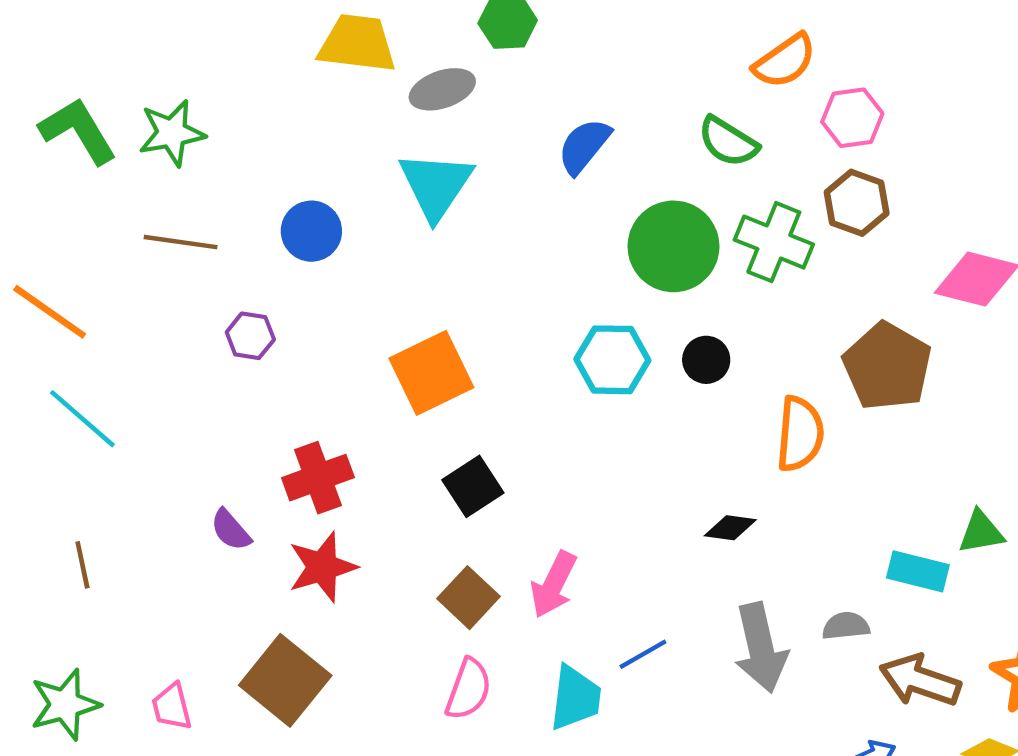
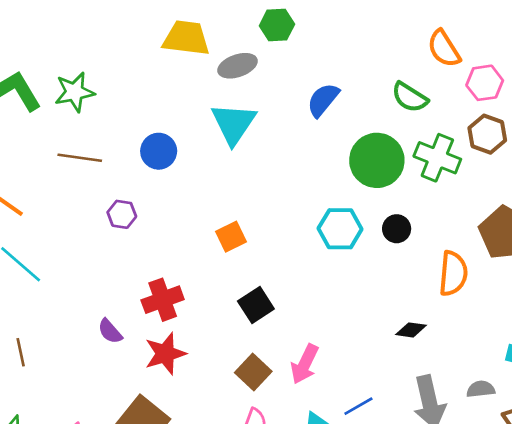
orange semicircle: (785, 61) -> (444, 49), turned 93
orange square: (431, 373) -> (231, 237), size x0.6

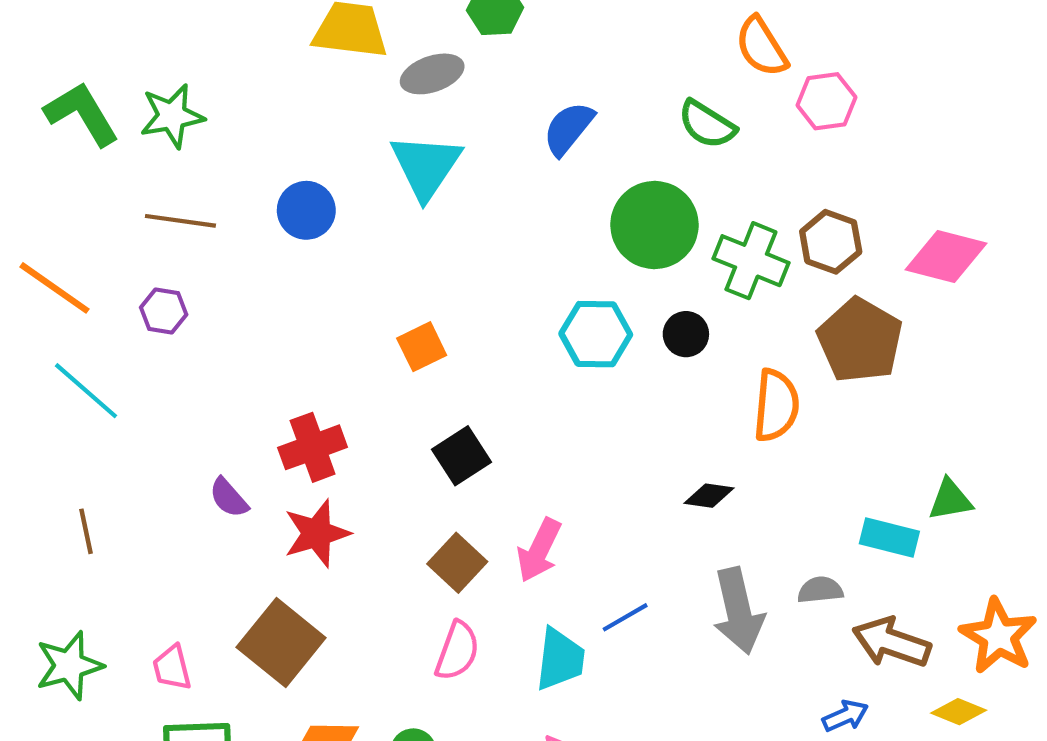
brown hexagon: (487, 134) -> (831, 242), moved
green cross: (437, 158) -> (751, 261), moved
purple hexagon: (122, 214) -> (164, 311), moved

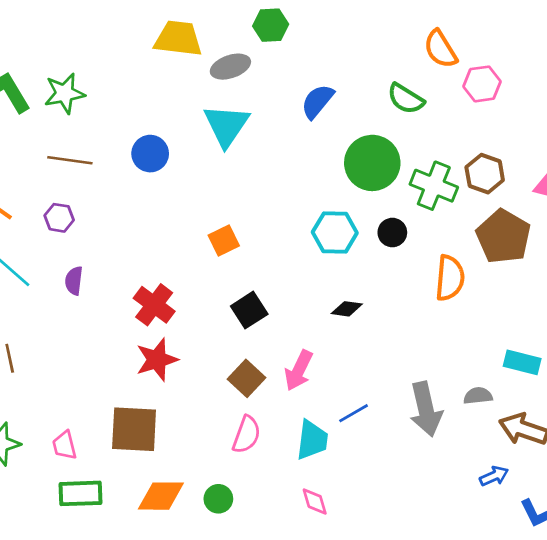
red cross: (313, 447) -> (154, 305), turned -33
black diamond: (709, 496) -> (347, 309), moved
purple semicircle: (229, 498) -> (74, 281), moved, turned 48
brown square: (281, 642) -> (134, 429), turned -36

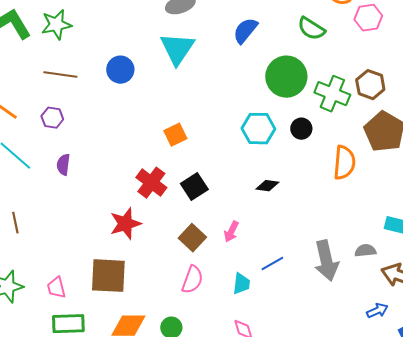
red cross: (154, 305) -> (151, 183), moved
pink arrow: (299, 370) -> (231, 232), size x0.7
cyan trapezoid: (312, 440) -> (241, 284), size x0.7

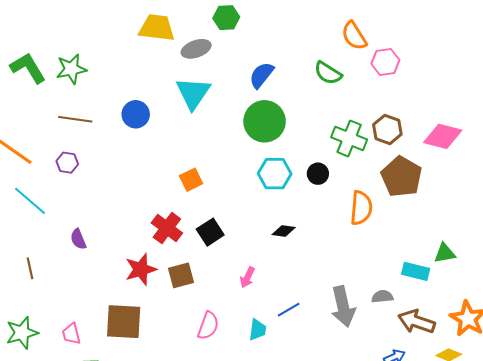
green circle: (286, 77) -> (265, 121), moved
purple semicircle: (63, 165) -> (78, 239), moved, turned -30
brown square: (192, 238) -> (181, 275), moved, turned 32

